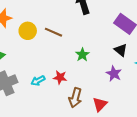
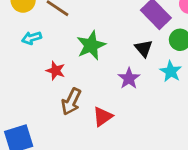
green star: (82, 55) -> (91, 45), size x1.5
cyan arrow: (38, 81) -> (32, 38), moved

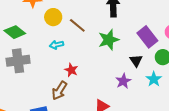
green star: (91, 45) -> (109, 40), moved
brown arrow: (71, 102) -> (59, 91), moved

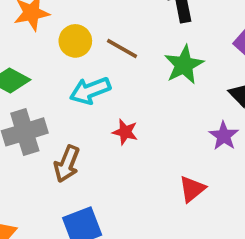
cyan arrow: (57, 45) -> (90, 91), size x1.5
brown arrow: (59, 91) -> (67, 164), moved

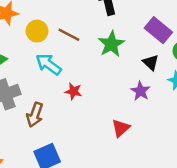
cyan arrow: (90, 91) -> (49, 64), turned 60

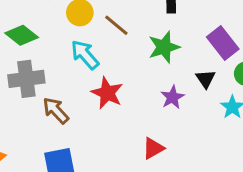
red star: (73, 91) -> (107, 93), size x1.5
purple star: (140, 91) -> (172, 97), moved
brown arrow: (35, 115) -> (56, 110), turned 105

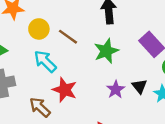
black triangle: (206, 79) -> (140, 86), moved
brown arrow: (56, 110) -> (40, 107), moved

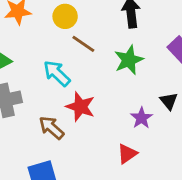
yellow circle: (39, 29) -> (65, 16), moved
purple star: (116, 89) -> (141, 118), moved

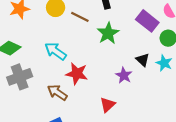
brown line: (83, 44) -> (80, 17), moved
red triangle: (127, 154) -> (107, 105), moved

